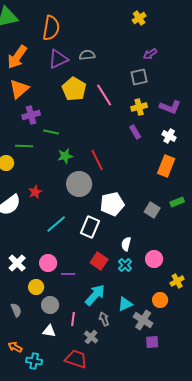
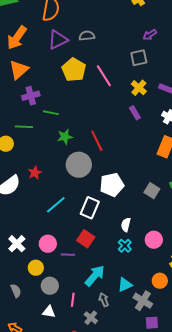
yellow cross: (139, 107) -> (139, 88), turned -35
red square: (99, 261) -> (86, 239), moved

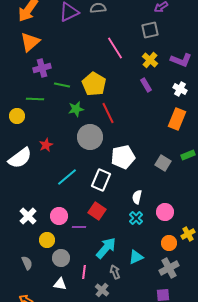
yellow pentagon: (74, 70) -> (94, 84), moved
orange circle: (160, 281) -> (169, 243), moved
gray cross: (143, 301) -> (169, 268), moved, turned 30

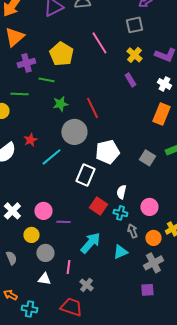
yellow pentagon: (94, 84) -> (61, 54), moved
cyan line: (67, 177) -> (51, 157), moved
red square: (97, 211) -> (98, 206), moved
cyan cross: (136, 218) -> (120, 213), turned -32
gray arrow: (115, 272) -> (132, 231), moved

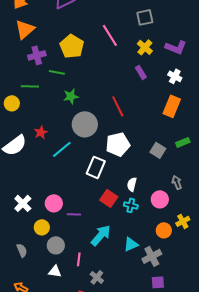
red line: (92, 108) -> (118, 106), moved
gray arrow: (132, 231) -> (177, 182), moved
gray cross: (153, 263) -> (152, 256), moved

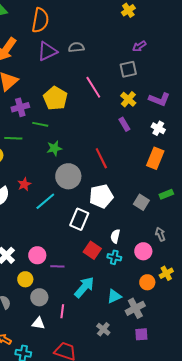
gray cross: (97, 277) -> (103, 329), moved

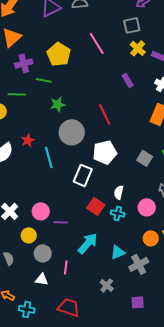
yellow cross: (128, 99) -> (138, 48), moved
cyan line: (45, 201) -> (49, 157), turned -65
purple square: (141, 334) -> (138, 302), moved

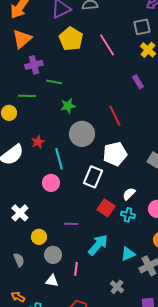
yellow pentagon: (59, 54) -> (71, 39), moved
white semicircle: (119, 192) -> (129, 194), turned 32
pink circle: (41, 211) -> (51, 183), moved

